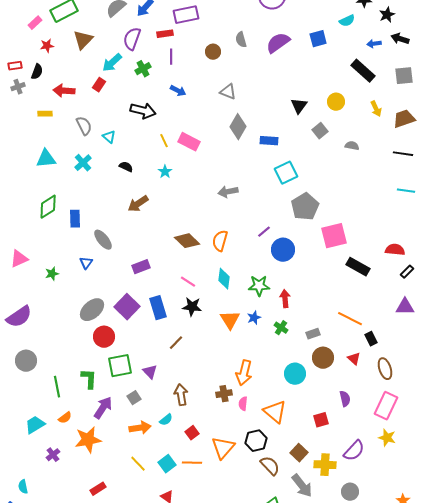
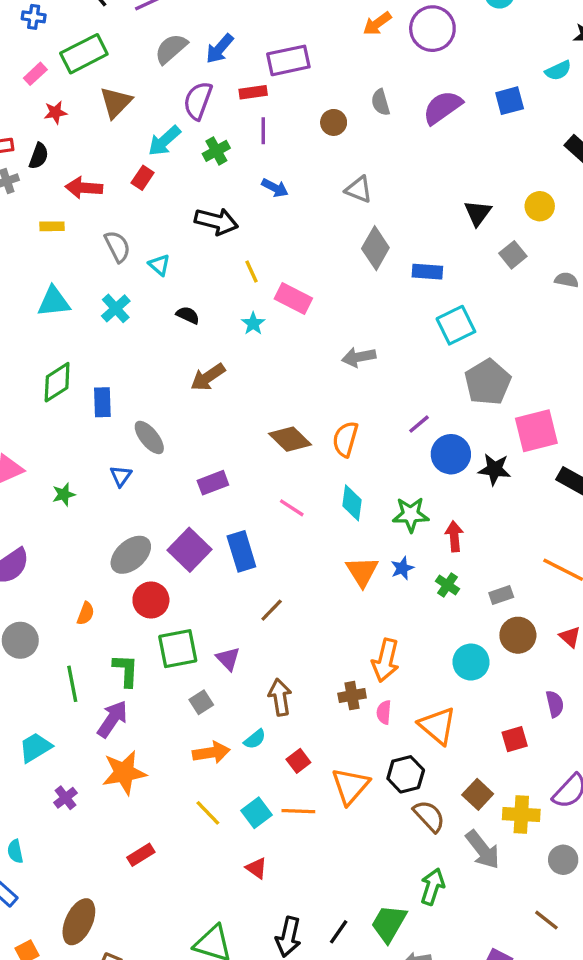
pink rectangle: (189, 142) -> (293, 298), moved
black star: (192, 307) -> (494, 469), moved
purple arrow: (103, 408) -> (112, 719), moved
orange semicircle: (65, 418) -> (86, 613), moved, turned -32

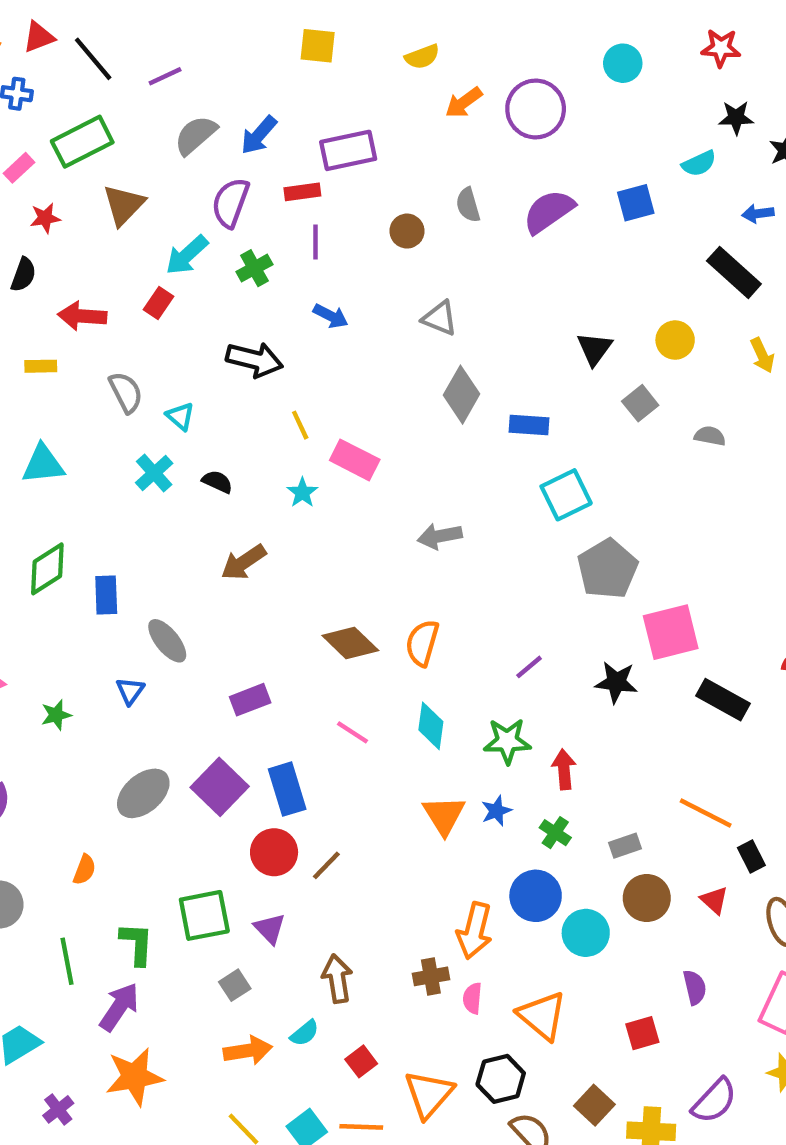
cyan cross: (116, 308) -> (154, 473), moved
purple line: (419, 424) -> (529, 667), moved
blue circle: (451, 454) -> (536, 896), moved
red circle: (151, 600) -> (274, 852), moved

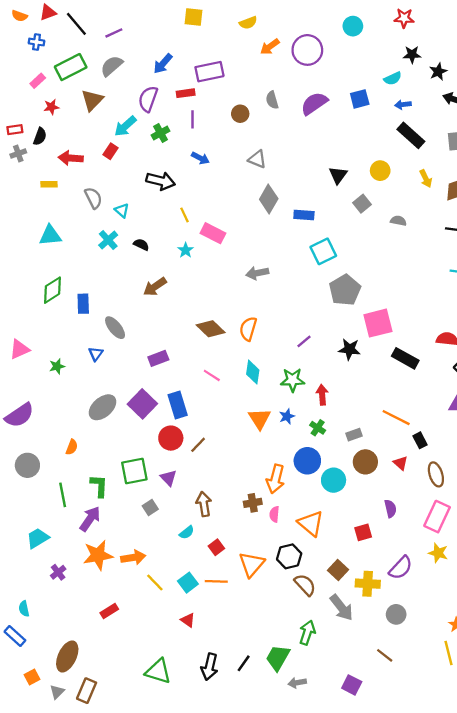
gray semicircle: (196, 135) -> (112, 66), moved
blue arrow: (758, 214) -> (403, 105), moved
orange arrow: (248, 1051) -> (133, 557), moved

